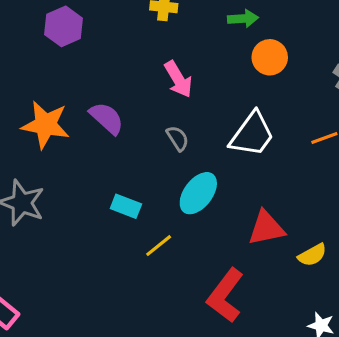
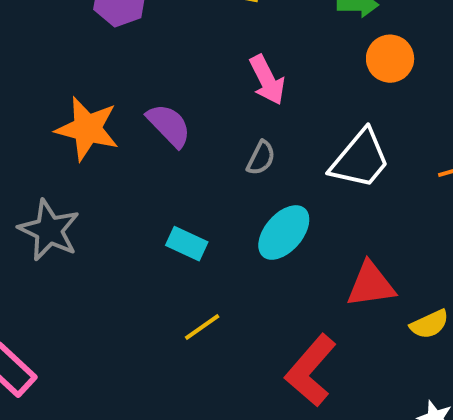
gray semicircle: (178, 138) -> (261, 158), turned 56
yellow line: (159, 246) -> (202, 327), moved

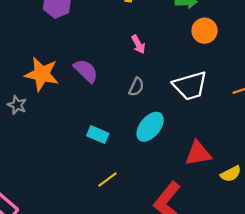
pink arrow: (267, 80) -> (138, 44), size x0.7
white trapezoid: (360, 159) -> (190, 86), turned 36
gray star: (49, 230) -> (17, 105), moved, size x0.6

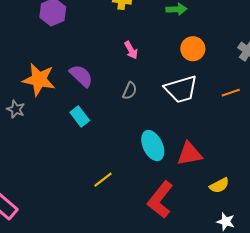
orange circle: (205, 31) -> (193, 49), moved
cyan ellipse: (150, 127) -> (153, 146), moved, turned -64
cyan rectangle: (98, 135) -> (80, 116), moved, turned 30
yellow semicircle: (231, 174) -> (219, 185), moved

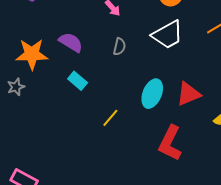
gray star: (16, 109) -> (16, 87), turned -30
cyan ellipse: (153, 146) -> (152, 94), turned 60
yellow line: (103, 180) -> (110, 118), moved

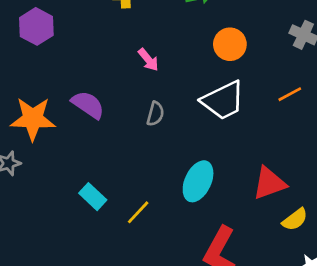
cyan rectangle: (78, 81) -> (93, 197), moved
red triangle: (188, 94) -> (269, 183), moved

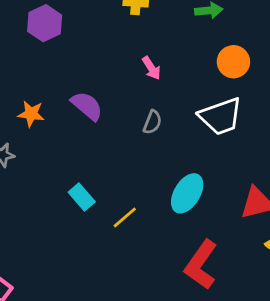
orange star: (33, 119) -> (31, 114), size x0.6

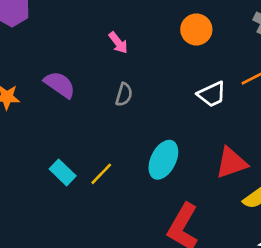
white trapezoid: (221, 116) -> (212, 94), moved, size x0.7
yellow line: (125, 217) -> (101, 174), moved

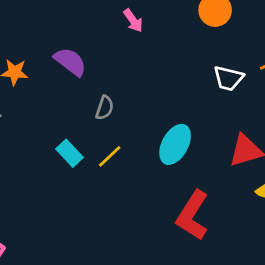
gray semicircle: (124, 94) -> (105, 108), moved
white trapezoid: (212, 94) -> (228, 78), turned 36

